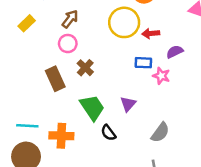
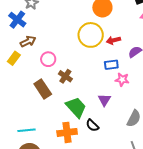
brown arrow: (70, 19) -> (28, 41), moved, turned 35
yellow rectangle: (27, 23) -> (14, 58), moved
pink star: (161, 76) -> (122, 80), moved
orange cross: (61, 136) -> (67, 132), moved

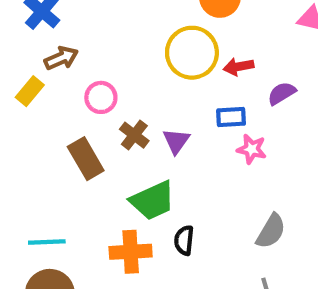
purple triangle: (104, 100) -> (176, 141), moved
green trapezoid: (76, 107) -> (153, 201), turned 105
black semicircle: (92, 125) -> (184, 240), turned 48

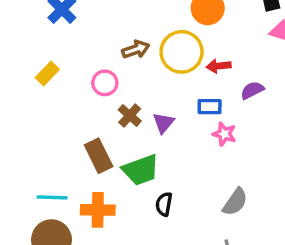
brown arrow: (61, 58) -> (136, 49), moved
brown rectangle: (86, 159) -> (99, 156), moved
orange cross: (131, 252) -> (98, 210), moved

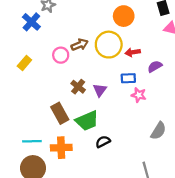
pink circle: (105, 83) -> (61, 55), moved
gray semicircle: (235, 202) -> (158, 131), moved
black semicircle: (164, 204) -> (103, 142), turned 56

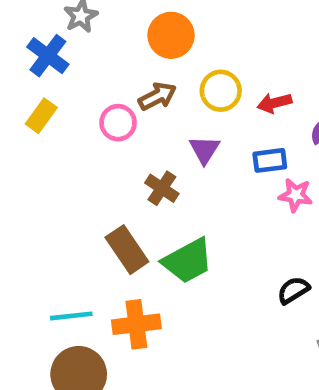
orange circle: (124, 16) -> (171, 35), moved
yellow circle: (109, 45) -> (221, 91), size x0.7
yellow rectangle: (24, 63) -> (41, 116), moved
purple triangle: (100, 90) -> (204, 150), moved
black semicircle: (103, 142) -> (293, 290), moved

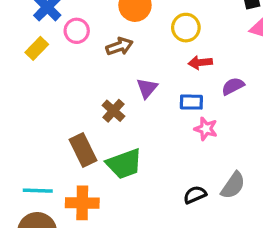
yellow circle: (221, 91) -> (186, 28), moved
pink circle: (118, 123) -> (77, 31), moved

